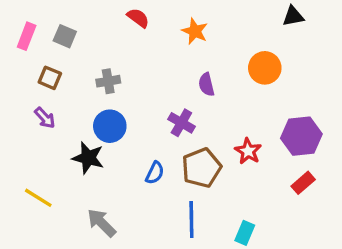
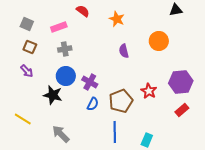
pink rectangle: (27, 36) -> (59, 27), moved, turned 49
gray square: (65, 36) -> (27, 24), moved
purple cross: (181, 123) -> (90, 82), moved

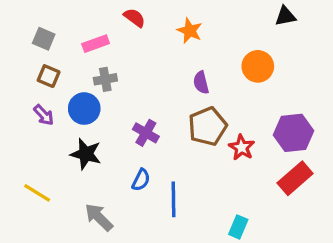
blue circle: (66, 76) -> (84, 109), moved
brown pentagon: (121, 101) -> (208, 126), moved
blue semicircle: (93, 104) -> (141, 180), moved
red rectangle: (182, 110) -> (295, 178), size x1.5
blue line: (115, 132) -> (173, 199), moved

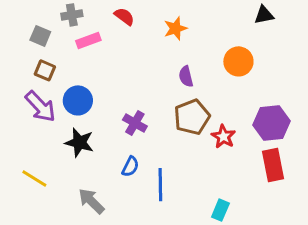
orange star: (190, 31) -> (175, 28), turned 30
gray cross: (105, 79) -> (72, 15), moved
purple arrow: (44, 115) -> (40, 106), size x1.6
red rectangle: (295, 178) -> (273, 165), turned -60

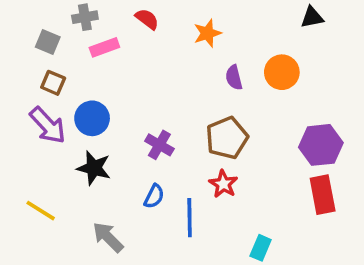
purple semicircle: (186, 76) -> (234, 78), moved
red star: (223, 137) -> (223, 184), moved

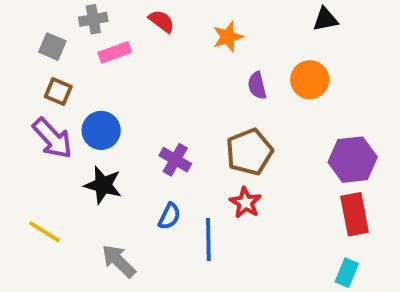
black triangle: (312, 17) -> (325, 19), moved
cyan rectangle: (261, 248) -> (347, 273), moved

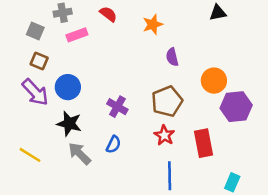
orange circle: (310, 80) -> (214, 81), moved
red rectangle: (355, 214) -> (204, 143), moved
blue line: (208, 240) -> (170, 176), moved
gray arrow: (119, 261) -> (80, 154), moved

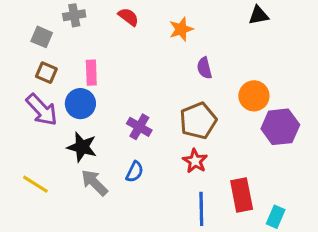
pink rectangle: (77, 35) -> (91, 73), moved, turned -72
red rectangle: (204, 143) -> (242, 195), moved

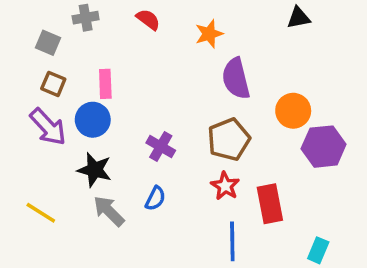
purple semicircle: (204, 68) -> (236, 79), size x1.6
red rectangle: (242, 195) -> (270, 204), moved

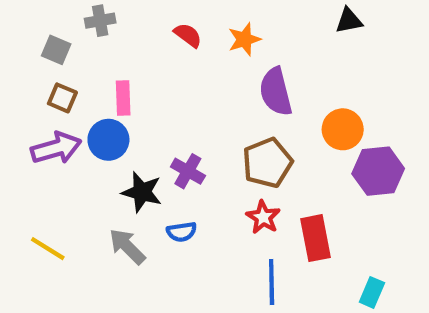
red semicircle: (148, 19) -> (188, 35), moved
purple arrow: (48, 127) -> (56, 148), turned -63
black star: (95, 170) -> (142, 192), moved
blue semicircle: (155, 198) -> (182, 232), turned 55

